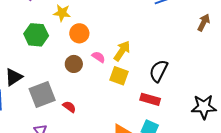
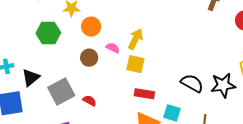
black semicircle: (159, 71) -> (192, 83), moved, turned 100
red rectangle: (150, 99) -> (144, 94), moved

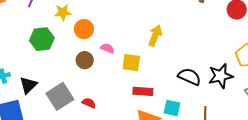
yellow arrow: (136, 39) -> (155, 35), moved

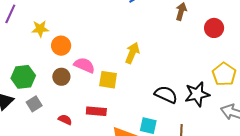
green hexagon: (42, 39) -> (23, 77), moved
pink semicircle: (107, 48) -> (84, 65), size x1.5
red rectangle: (143, 91) -> (96, 111), moved
gray square: (60, 96) -> (34, 104), moved, size x0.6

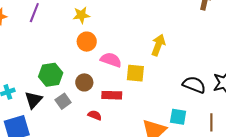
yellow star: (40, 29) -> (81, 15), moved
brown circle: (61, 77) -> (84, 82), moved
red rectangle: (96, 111) -> (112, 95), moved

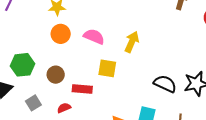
pink semicircle: (111, 60) -> (94, 37), moved
gray square: (63, 101) -> (33, 103), moved
red semicircle: (95, 115) -> (64, 108), turned -48

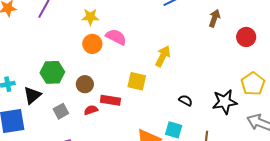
pink semicircle: (94, 37) -> (116, 37), moved
black semicircle: (165, 84) -> (186, 100), moved, size x0.6
red semicircle: (64, 108) -> (91, 110), moved

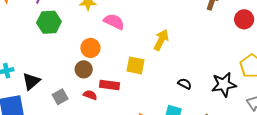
orange circle: (92, 44) -> (90, 48), moved
green hexagon: (52, 72) -> (49, 22), moved
red semicircle: (91, 110) -> (90, 95), turned 40

